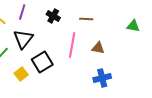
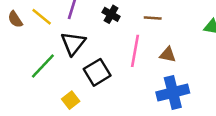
yellow square: (21, 74) -> (71, 100), moved
blue cross: (102, 78) -> (173, 93), size x1.4

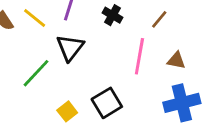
brown line: (153, 18) -> (159, 19), turned -54
black square: (97, 72) -> (107, 103), moved

